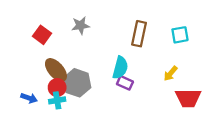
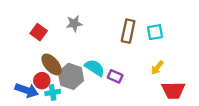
cyan square: (180, 35) -> (155, 32), moved
cyan semicircle: (120, 68) -> (95, 68), moved, turned -72
red circle: (57, 87) -> (42, 81), moved
blue arrow: (29, 98) -> (27, 90), size x1.5

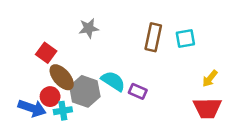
red square: (39, 32) -> (46, 53), moved
yellow arrow: (157, 68) -> (210, 79), moved

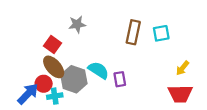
red square: (46, 53) -> (53, 45), moved
purple rectangle: (138, 91) -> (120, 79), turned 56
blue arrow: (32, 108) -> (28, 94), turned -65

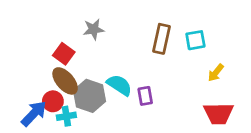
yellow arrow: (182, 68) -> (216, 73), moved

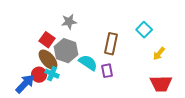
brown rectangle: (161, 39) -> (111, 44), moved
cyan square: (195, 40) -> (144, 30), turned -35
gray hexagon: (90, 96) -> (66, 51), moved
cyan cross: (66, 116) -> (52, 74), moved, turned 32

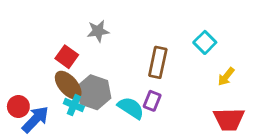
gray hexagon: (66, 51) -> (94, 92), moved
cyan semicircle: (88, 63) -> (131, 108), moved
purple rectangle: (107, 71) -> (152, 101), turned 32
red circle: (39, 75) -> (18, 106), moved

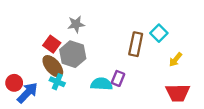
brown rectangle: (158, 62) -> (136, 44), moved
gray hexagon: (94, 92) -> (73, 54), moved
cyan semicircle: (131, 108) -> (101, 84), turned -30

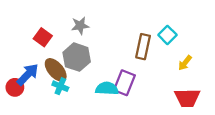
red square: (52, 44) -> (43, 37), moved
purple rectangle: (118, 78) -> (124, 83), size x1.5
blue arrow: (27, 93) -> (28, 75), moved

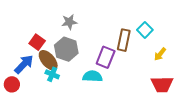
red square: (43, 37) -> (37, 42), moved
purple rectangle: (124, 83) -> (106, 57), moved
red circle: (15, 87) -> (12, 84), moved

